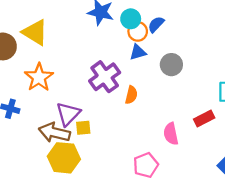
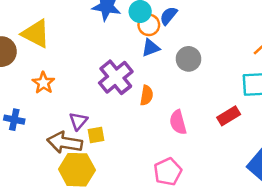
orange star: (39, 77) -> (43, 83), size x0.7
purple triangle: (68, 114) -> (78, 121), size x0.7
pink semicircle: (171, 134) -> (178, 122), moved

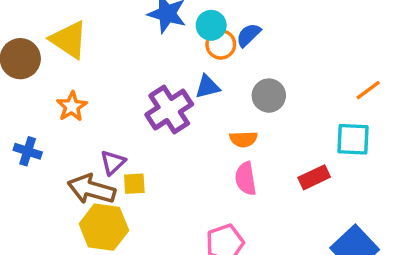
blue triangle: (151, 48) -> (208, 87), moved
orange semicircle: (147, 95) -> (243, 139), moved, turned 72

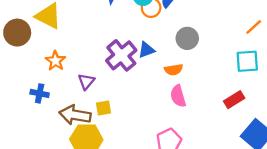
blue triangle: (208, 87) -> (146, 50), moved
blue cross: (28, 151) -> (40, 93), moved
purple triangle: (113, 162) -> (86, 81), moved
red rectangle: (314, 177) -> (234, 100), moved

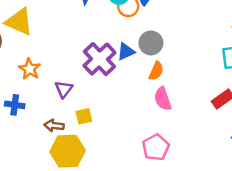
gray circle: (187, 38) -> (151, 43), moved
orange semicircle: (174, 70) -> (156, 71), turned -54
brown arrow: (75, 115) -> (54, 126), size x0.6

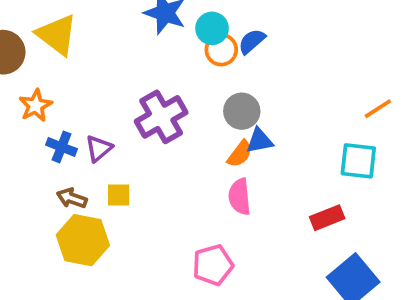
blue triangle: (126, 52) -> (260, 141), moved
orange star: (30, 69) -> (36, 105), moved
blue cross: (15, 105) -> (62, 147), moved

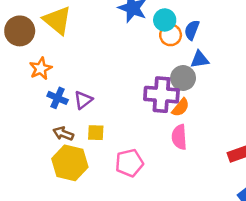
blue semicircle: (252, 41) -> (192, 30), turned -30
purple cross: (161, 117) -> (161, 95), moved, turned 32
blue triangle: (260, 141) -> (200, 59), moved
pink pentagon: (213, 265) -> (129, 163), moved

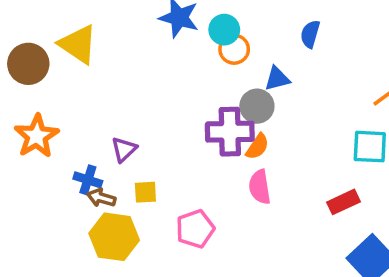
blue semicircle: (192, 30) -> (310, 34), moved
orange star: (41, 69) -> (37, 136), moved, size x1.4
blue cross: (58, 98) -> (88, 180), moved

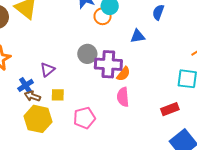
orange circle: (234, 49) -> (103, 16), moved
gray circle: (257, 106) -> (87, 54), moved
blue cross: (88, 180) -> (26, 85), turned 35

